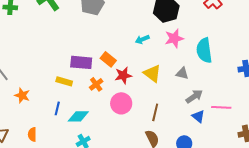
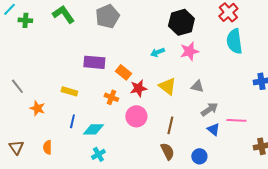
cyan semicircle: (204, 50) -> (234, 41), moved
purple rectangle: (81, 62) -> (94, 62), moved
yellow rectangle: (64, 81) -> (69, 91), moved
orange cross: (96, 84) -> (111, 97), turned -32

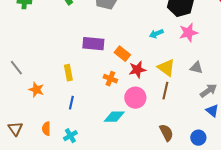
yellow rectangle: (69, 91) -> (68, 73), turned 63
brown line: (170, 125) -> (165, 91), moved
cyan diamond: (93, 129) -> (114, 117), moved
cyan cross: (98, 154) -> (70, 136), moved

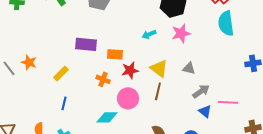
orange rectangle: (122, 54) -> (115, 54), turned -35
yellow rectangle: (68, 73) -> (61, 73), turned 56
orange star: (36, 90) -> (29, 62), moved

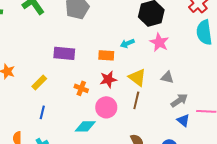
pink star: (181, 33) -> (159, 42), turned -30
orange rectangle: (115, 54) -> (106, 55), moved

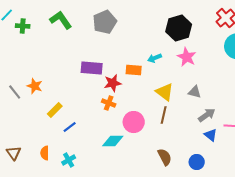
red star: (108, 79) -> (113, 83), moved
yellow rectangle: (39, 82) -> (55, 110), moved
blue line: (42, 112) -> (70, 127), turned 40

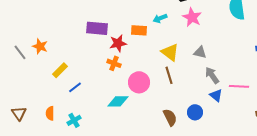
brown line: (164, 115) -> (169, 75), turned -30
gray arrow: (207, 115) -> (212, 75), turned -90
blue circle: (197, 162) -> (195, 112), moved

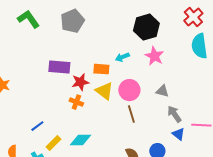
yellow triangle: (170, 52) -> (104, 91), moved
yellow rectangle: (60, 70) -> (53, 143), moved
pink circle: (139, 82) -> (129, 90), moved

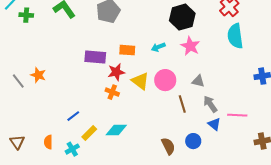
orange rectangle: (101, 69) -> (127, 50), moved
brown line: (131, 114) -> (182, 104), moved

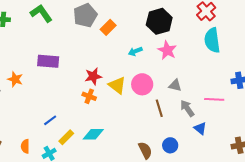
orange rectangle: (127, 50) -> (108, 27), moved, turned -49
purple rectangle: (95, 57) -> (48, 61), moved
pink line: (237, 115) -> (214, 99), moved
blue triangle: (214, 124) -> (200, 128), moved

